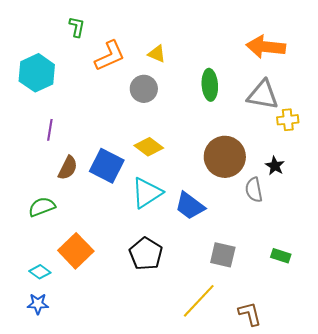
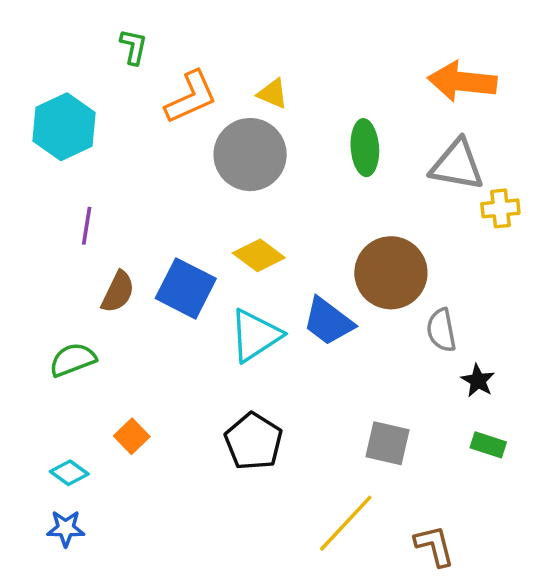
gray circle: (144, 89) -> (250, 155), size x1.5
black star: (275, 166) -> (478, 381), moved
blue trapezoid: (190, 206) -> (328, 321), moved
orange square: (76, 251) -> (132, 436), size x0.6

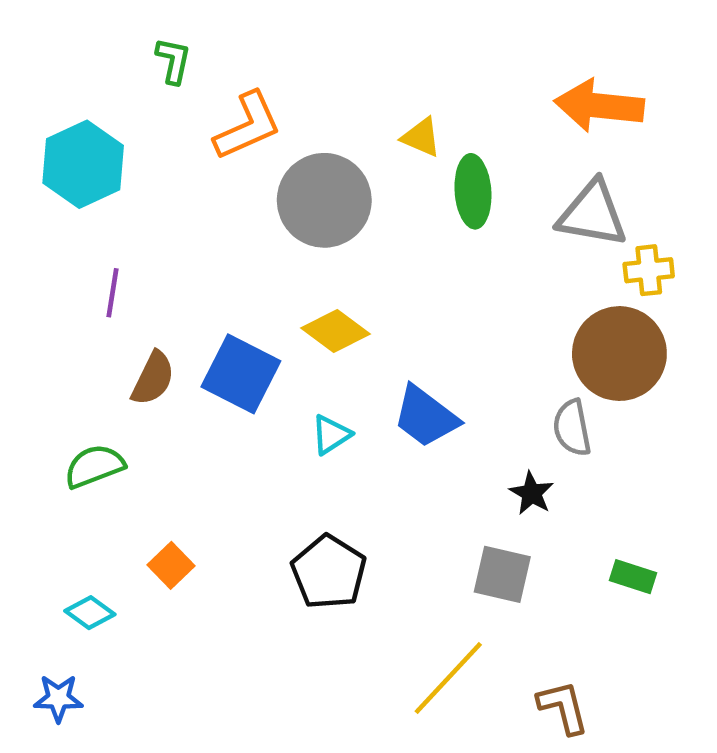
yellow triangle: (273, 94) -> (421, 137), moved
brown circle: (391, 273) -> (619, 354), moved
cyan triangle: (255, 335) -> (331, 435), size x0.6
black star: (478, 381) -> (532, 493), moved
blue star: (66, 528) -> (58, 698), moved

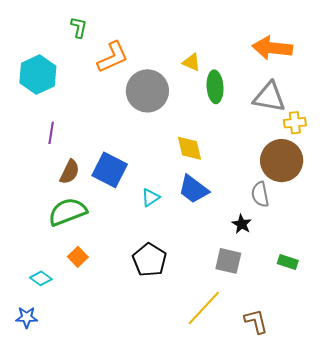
yellow diamond: (336, 331) -> (189, 148), moved, turned 40
green semicircle: (94, 466) -> (68, 212), moved, size x1.4

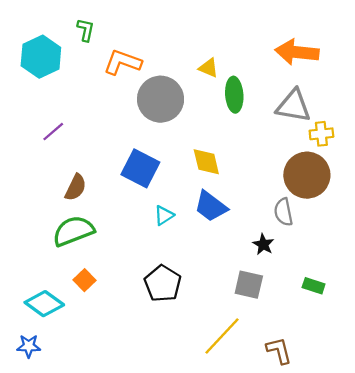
orange L-shape: (113, 57) -> (123, 62), turned -136
cyan hexagon: (38, 75) -> (41, 57), moved
purple line: (51, 133) -> (53, 132), moved, turned 40
blue square: (110, 170) -> (140, 168), moved
cyan diamond: (41, 278) -> (44, 304), size x1.6

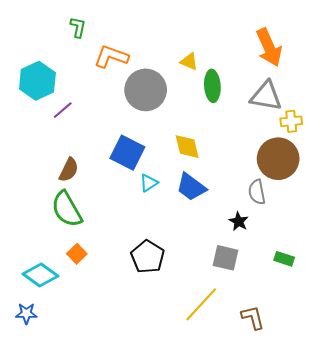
orange arrow: (297, 52) -> (269, 47), turned -120
cyan hexagon: (41, 57) -> (37, 81), moved
purple line: (53, 132) -> (63, 110), moved
cyan triangle: (164, 215) -> (149, 183), moved
green semicircle: (73, 231) -> (67, 209), turned -99

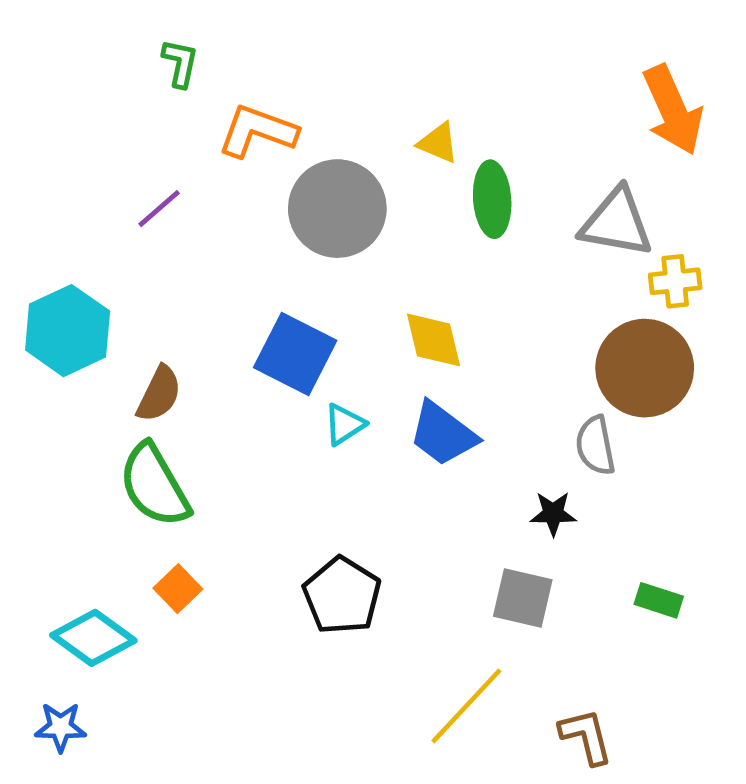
orange arrow: (269, 47) -> (673, 110), moved
cyan hexagon: (37, 81) -> (68, 331), moved
purple line: (63, 110) -> (159, 209), moved
black star: (239, 221) -> (553, 514), turned -30

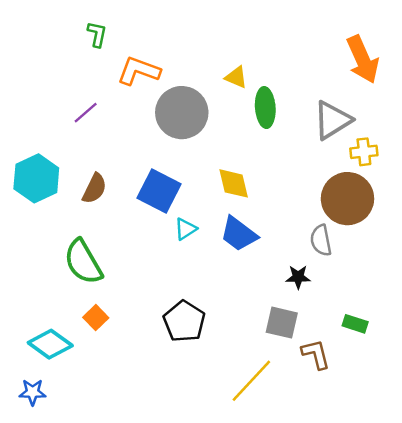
gray triangle: (617, 223) -> (332, 120), turned -42
brown semicircle: (159, 394) -> (94, 188), moved
brown L-shape: (586, 736) -> (316, 354), moved

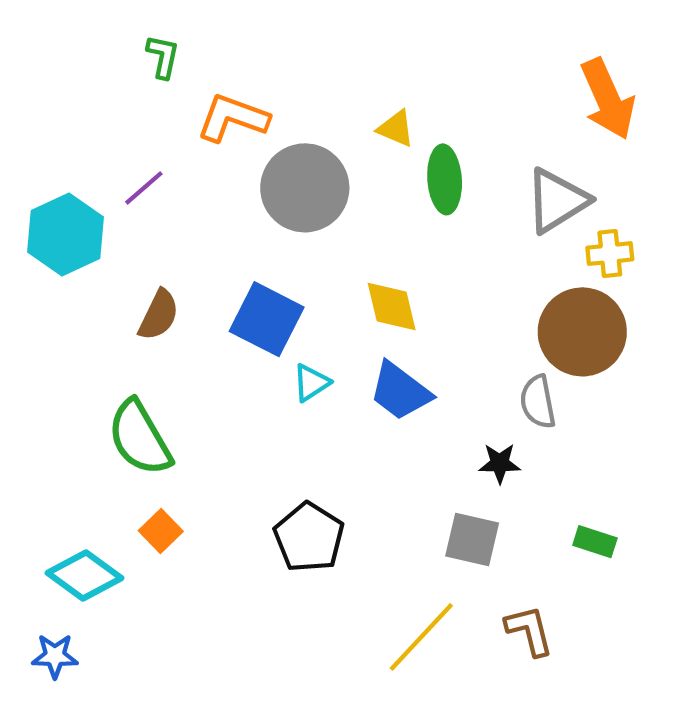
cyan hexagon: (36, 178) -> (65, 234), moved
brown L-shape: (316, 354) -> (529, 631), moved

